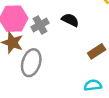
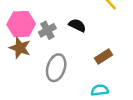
gray ellipse: (31, 63) -> (56, 68), moved

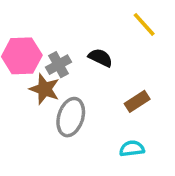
brown star: (20, 48) -> (45, 89), moved

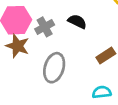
brown star: (45, 89) -> (17, 46), moved

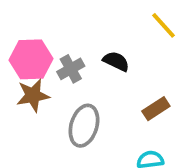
brown star: (17, 46) -> (33, 95), turned -30

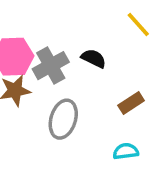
gray cross: (71, 69) -> (51, 66), size x1.4

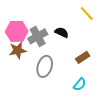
cyan semicircle: (126, 151) -> (80, 84), turned 136

